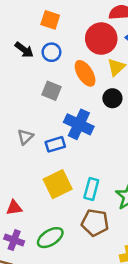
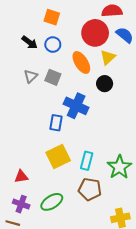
gray triangle: (25, 137) -> (31, 76), moved
blue rectangle: (55, 144) -> (56, 123), turned -63

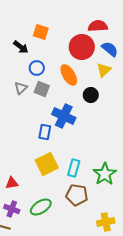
black arrow: (30, 42) -> (21, 47), moved
blue circle: (53, 45) -> (37, 68), moved
yellow triangle: (108, 57) -> (104, 70), moved

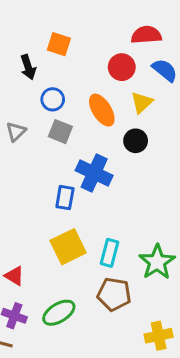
black arrow: (21, 47) -> (28, 67), turned 35
red circle: (82, 47) -> (122, 67), size x0.7
yellow triangle: (104, 70) -> (142, 102), moved
gray triangle: (21, 88) -> (16, 132), moved
red triangle: (12, 183) -> (14, 276), turned 40

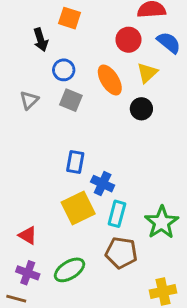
blue cross: (94, 173) -> (103, 184), moved, size x0.7

